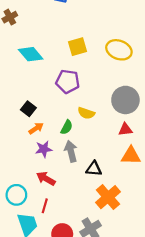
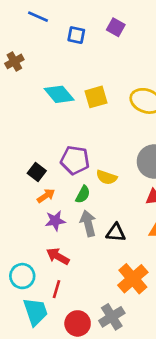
cyan diamond: (31, 54) -> (59, 94), moved
purple pentagon: (68, 81) -> (75, 160), moved
black triangle: (94, 169) -> (116, 233), moved

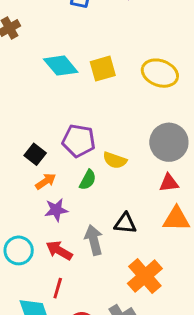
gray arrow: (88, 223) -> (94, 240), moved
cyan circle: (22, 276) -> (19, 250), moved

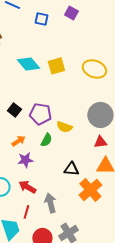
black square: (35, 154) -> (14, 110), moved
gray arrow: (94, 240) -> (50, 203), moved
orange cross: (145, 276) -> (90, 190), moved

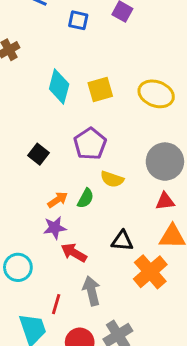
cyan diamond: (28, 64) -> (59, 87), turned 55
purple pentagon: (40, 114) -> (90, 144), moved, turned 30
orange arrow: (18, 141) -> (58, 200), moved
red arrow: (27, 187) -> (74, 253), moved

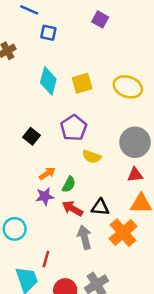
blue square: (78, 20) -> (48, 33), moved
green semicircle: (86, 198) -> (69, 184), moved
red arrow: (74, 253) -> (72, 208), moved
gray arrow: (91, 291) -> (84, 237), moved

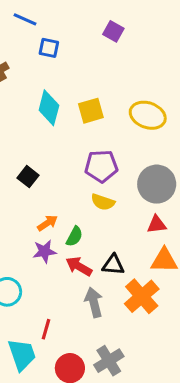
purple pentagon: (74, 128) -> (101, 166), moved, turned 30

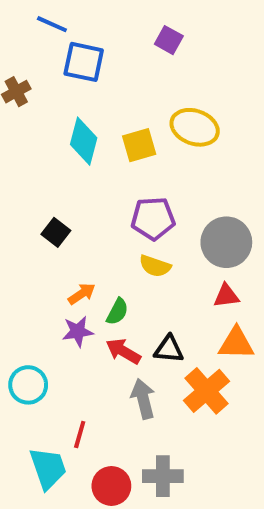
blue square: (49, 48) -> (84, 62), size x1.5
yellow ellipse: (148, 115) -> (195, 127), moved
gray cross: (109, 361) -> (163, 476), turned 32

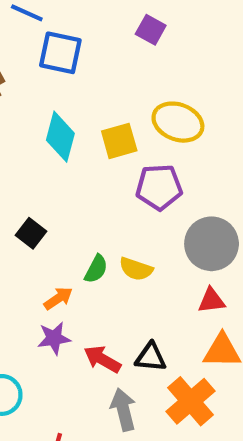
purple pentagon: (153, 218) -> (159, 187), moved
green semicircle: (117, 312) -> (96, 269), moved

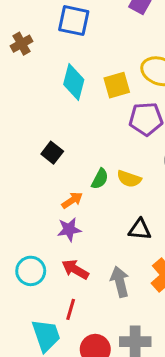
black triangle: (151, 357) -> (140, 229), moved
red arrow: (102, 359) -> (75, 269), moved

